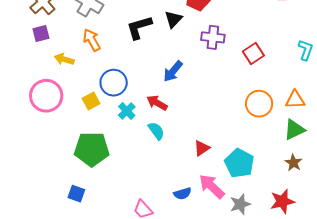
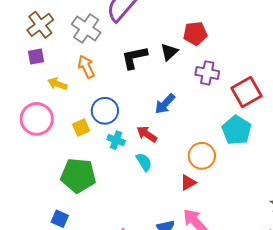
red square: (253, 54) -> (247, 92), size x1.4
orange circle: (259, 104) -> (202, 156), moved
cyan cross: (127, 111) -> (116, 140), turned -30
cyan pentagon: (239, 163) -> (237, 130), moved

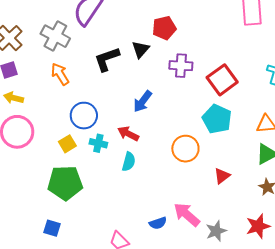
yellow arrow: (57, 84) -> (13, 98), moved
yellow square: (81, 127) -> (67, 144), moved
cyan semicircle: (144, 162) -> (129, 162), turned 54
red triangle: (188, 183) -> (222, 176), moved

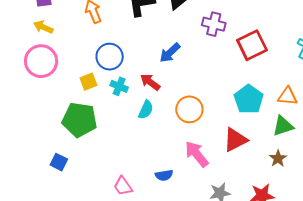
cyan pentagon: (217, 119) -> (249, 99), moved
orange circle: (185, 149) -> (189, 109), moved
red triangle: (222, 176) -> (235, 140), size x1.5
pink arrow: (187, 215) -> (197, 154), moved

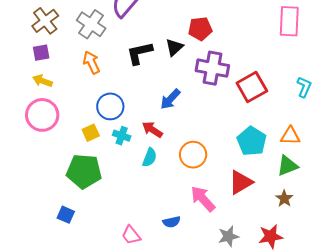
purple cross: (214, 24) -> (212, 68), size x1.4

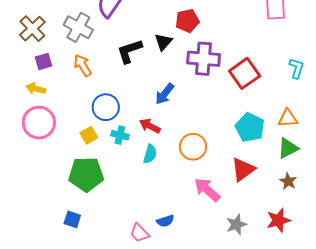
purple square: (41, 53) -> (44, 62), moved
blue semicircle: (172, 222) -> (165, 221), moved

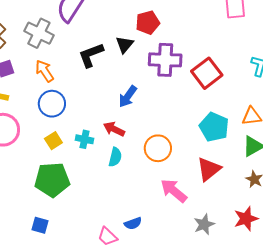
blue circle: (106, 107) -> (52, 104), moved

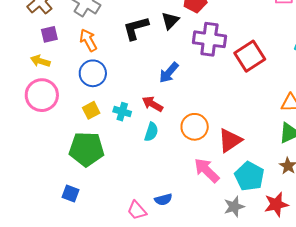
cyan pentagon: (214, 127) -> (249, 176), moved
red triangle: (209, 169) -> (230, 140), moved

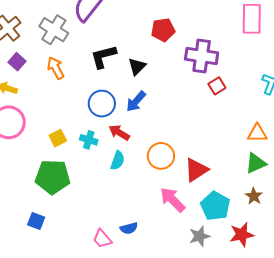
black triangle: (170, 21) -> (137, 66), moved
purple square: (49, 34) -> (17, 62), turned -36
purple cross: (209, 39) -> (202, 56), moved
red square: (250, 56) -> (217, 86), size x0.6
blue circle: (93, 73) -> (102, 104), moved

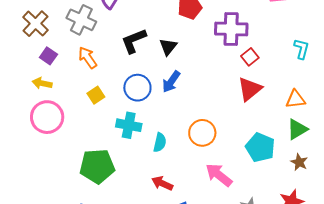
red arrow: (119, 133) -> (162, 183), moved
yellow square: (58, 138) -> (96, 95), moved
cyan cross: (89, 140) -> (129, 125), size x1.4
red triangle: (196, 170) -> (250, 89), moved
cyan pentagon: (215, 206) -> (260, 147), moved

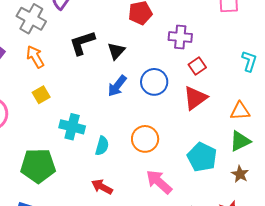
purple cross: (231, 29) -> (180, 37), size x0.7
blue circle: (137, 88) -> (154, 82), moved

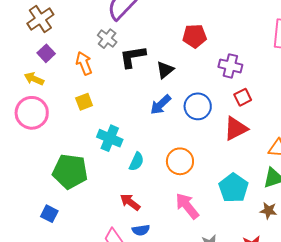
gray cross: (31, 19) -> (107, 39), moved, size x0.7
brown star: (240, 174) -> (268, 211), turned -30

